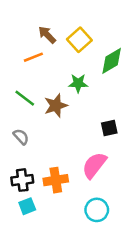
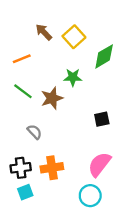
orange line: (33, 57) -> (22, 59), moved
gray semicircle: (21, 137) -> (35, 132), moved
pink semicircle: (94, 165) -> (99, 164), moved

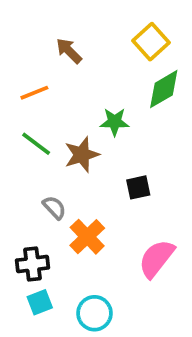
yellow square: (74, 37) -> (151, 42), moved
black square: (102, 119) -> (138, 187), moved
orange cross: (52, 168) -> (87, 237), moved, turned -35
cyan circle: (90, 196) -> (94, 313), moved

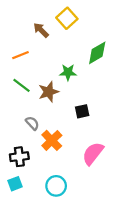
yellow square: (151, 42) -> (67, 18), moved
cyan square: (40, 302) -> (15, 184), moved

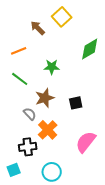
green star: (68, 72) -> (52, 67), moved
brown star: (49, 92) -> (45, 98), moved
black cross: (19, 157) -> (28, 147), moved

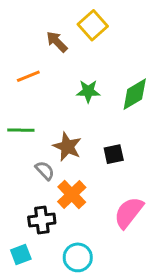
green diamond: (90, 49) -> (135, 94), moved
green star: (52, 67) -> (88, 91), moved
green line: (20, 79) -> (21, 130), moved, turned -36
brown star: (45, 98) -> (67, 147), turned -30

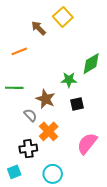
green star: (88, 91) -> (69, 80), moved

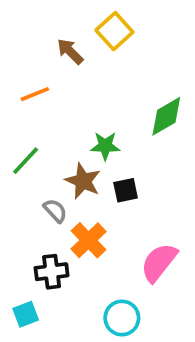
green star: (69, 80) -> (105, 146), moved
green line: (14, 88) -> (26, 161), turned -48
black square: (77, 104) -> (126, 190), moved
cyan circle: (53, 174) -> (122, 318), moved

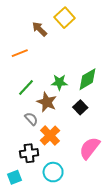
green diamond: (166, 116) -> (88, 79), moved
green line: (26, 161) -> (26, 88), moved
black square: (126, 190) -> (80, 107), moved, turned -32
cyan circle: (122, 318) -> (53, 172), moved

